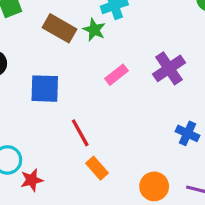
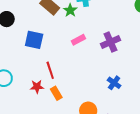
red star: (32, 180) -> (37, 87), moved

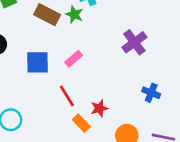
pink rectangle: (78, 40) -> (74, 59), moved
red star: (37, 87) -> (99, 108), moved

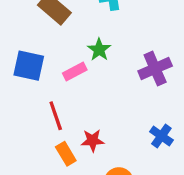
green star: (74, 14) -> (99, 50), moved

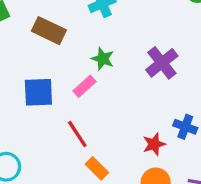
red star: (93, 140) -> (154, 144), moved

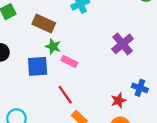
green star: (103, 59) -> (53, 47), moved
pink rectangle: (85, 86) -> (69, 61), turned 70

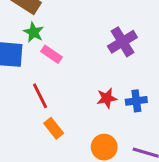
blue cross: (140, 88) -> (136, 101), turned -35
red star: (118, 100) -> (107, 98), moved

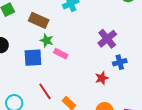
red line: (40, 96) -> (45, 91), moved
blue cross: (136, 101) -> (120, 62), moved

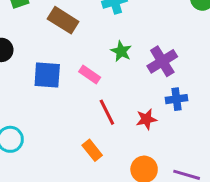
green star: (47, 40) -> (121, 51), moved
red line: (45, 91) -> (107, 112), moved

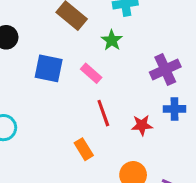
green star: (121, 51) -> (112, 40), moved

